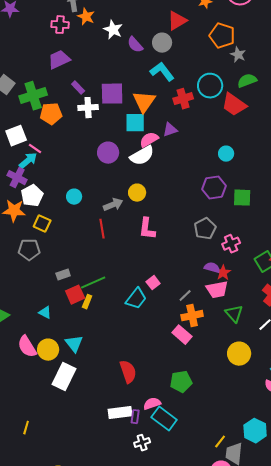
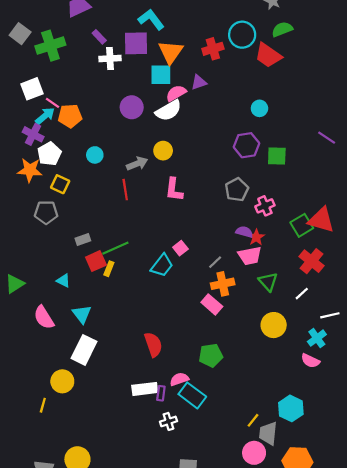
cyan L-shape: (162, 72) -> (151, 20), moved
orange pentagon: (51, 114) -> (70, 116), moved
cyan triangle: (74, 344) -> (82, 314), moved
yellow circle: (48, 350) -> (62, 381), moved

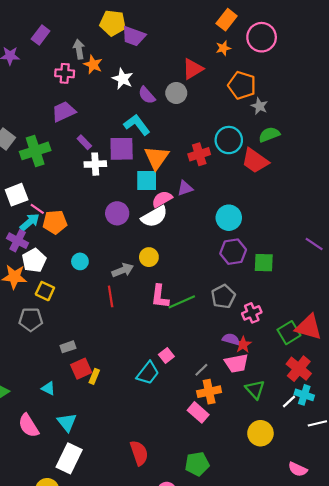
cyan circle: (259, 108) -> (229, 218), moved, size x1.5
green line: (115, 248) -> (182, 302), moved
cyan cross: (317, 338) -> (304, 395), moved, turned -36

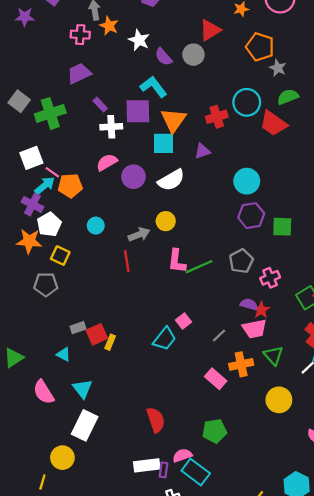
pink semicircle: (162, 199) -> (107, 162), moved
gray rectangle: (68, 347) -> (78, 328), moved
orange cross: (209, 392) -> (241, 364), moved

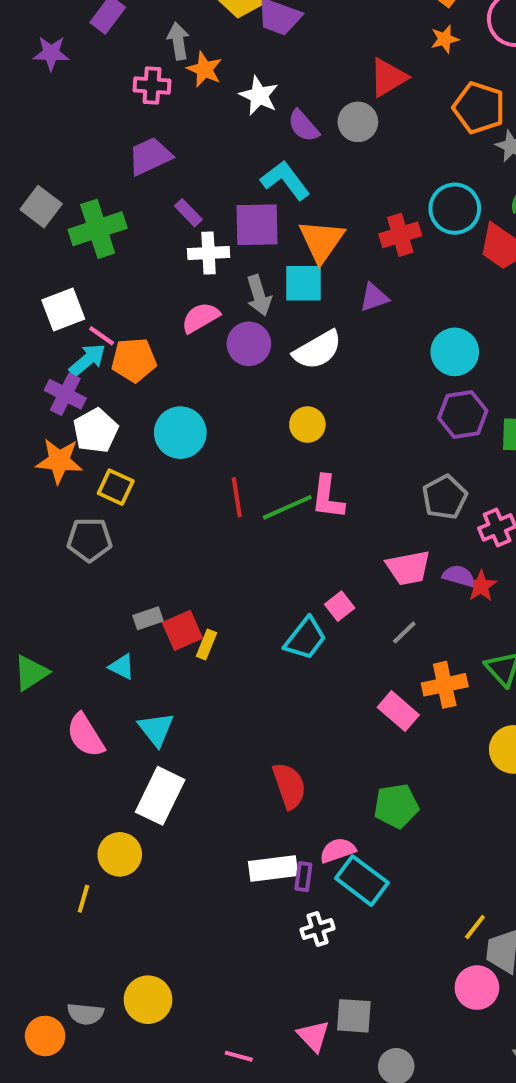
cyan circle: (96, 226) -> (180, 433), size x1.6
gray arrow: (139, 234) -> (259, 295), moved, turned 95
green line: (199, 267) -> (287, 507), moved
pink trapezoid: (254, 329) -> (408, 568), moved

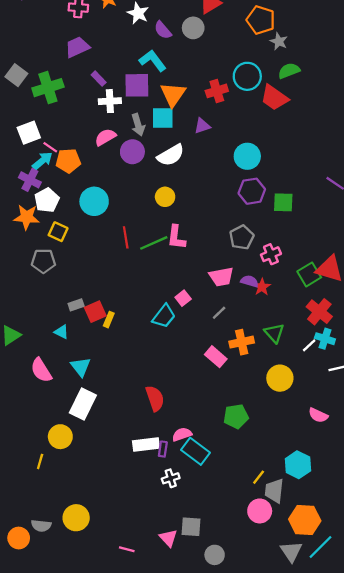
green pentagon: (396, 806) -> (236, 416), moved

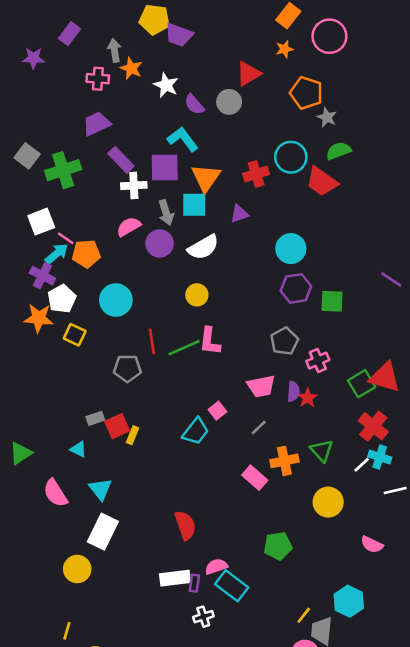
purple rectangle: (99, 79) -> (121, 160), size x1.5
gray pentagon: (43, 261) -> (127, 368), moved
purple semicircle: (250, 281) -> (293, 391), turned 78
yellow line: (40, 461) -> (67, 631), moved

